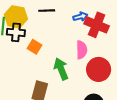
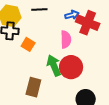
pink semicircle: (82, 50) -> (66, 39), moved
red circle: (99, 69) -> (71, 67), moved

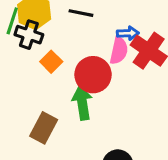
pink semicircle: (66, 39) -> (119, 51), moved
red circle: (71, 67) -> (93, 75), moved

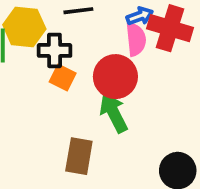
black cross: (29, 35) -> (55, 50), moved

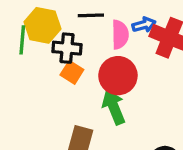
pink semicircle: (136, 39) -> (120, 35), moved

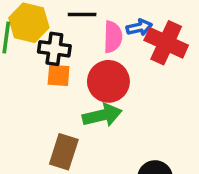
orange square: (72, 72) -> (59, 75), turned -30
green arrow: (114, 107) -> (102, 115), turned 96

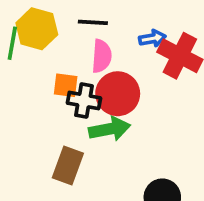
pink semicircle: (113, 37) -> (102, 56), moved
black cross: (54, 49) -> (84, 101), moved

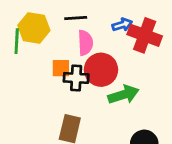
green arrow: (110, 129) -> (124, 95), moved

